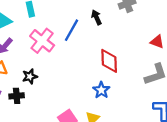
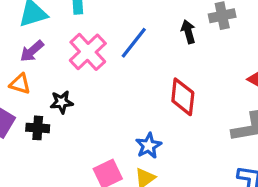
black arrow: (97, 17) -> (188, 32), moved
blue star: (101, 90) -> (149, 146), moved

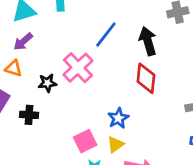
black arrow: (188, 32) -> (148, 41), moved, size x1.5
pink cross: (88, 52) -> (78, 68), moved
black cross: (38, 128) -> (29, 115), moved

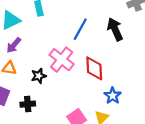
red diamond: (146, 78) -> (94, 68), moved
blue star: (118, 118) -> (113, 96), moved

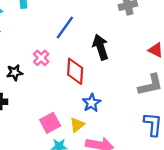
black arrow: (115, 29) -> (100, 47), moved
pink cross: (62, 60) -> (41, 58), size x0.6

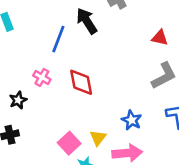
black arrow: (100, 47) -> (87, 21), moved
blue star: (92, 103) -> (132, 120), moved

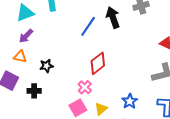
pink cross: (42, 77) -> (85, 87), moved
red diamond: (81, 82) -> (98, 63), turned 50

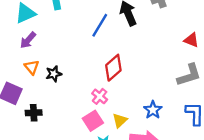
orange triangle: (20, 57) -> (32, 67), moved, turned 40
black cross: (34, 91) -> (34, 113), moved

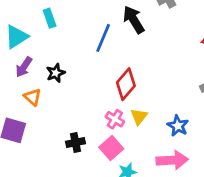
black star: (54, 74) -> (56, 73), moved
black cross: (34, 113) -> (75, 142), moved
yellow triangle: (120, 120) -> (139, 117), moved

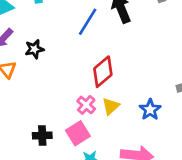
blue star: (178, 126) -> (150, 110), moved
black cross: (75, 142) -> (42, 136), moved

